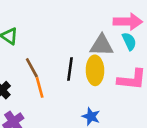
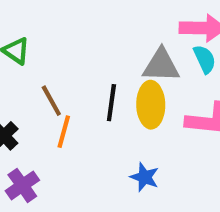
orange line: (40, 87) -> (64, 132), turned 30

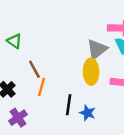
gray triangle: (161, 65) -> (97, 49), turned -40
black line: (111, 103) -> (69, 105), moved

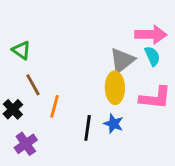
brown line: (34, 69) -> (33, 85), moved
blue star: (87, 113) -> (113, 124), moved

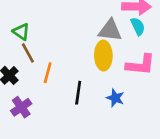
green triangle: (21, 50) -> (21, 32), moved
gray triangle: (122, 60) -> (110, 30), turned 45
blue star: (113, 124) -> (115, 98), moved

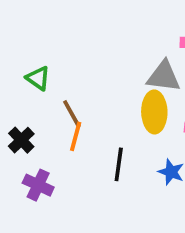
brown line: (28, 53) -> (72, 114), moved
purple cross: (21, 107) -> (38, 185), turned -30

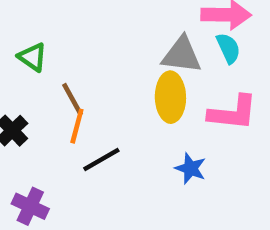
black line: (119, 164) -> (101, 159), moved, turned 52
purple cross: (38, 185) -> (30, 206), moved

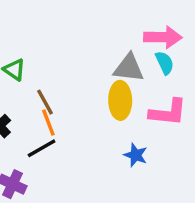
orange line: (77, 126) -> (48, 123), turned -36
black line: (101, 159) -> (42, 148), moved

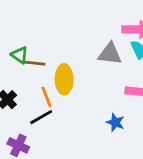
yellow ellipse: (120, 100) -> (64, 79), moved
brown line: (45, 102) -> (34, 63), moved, turned -55

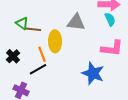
gray triangle: (110, 54) -> (76, 22), moved
blue star: (115, 122) -> (93, 73), size x1.6

